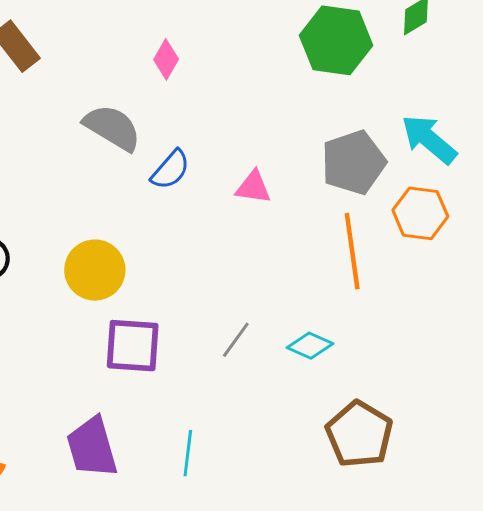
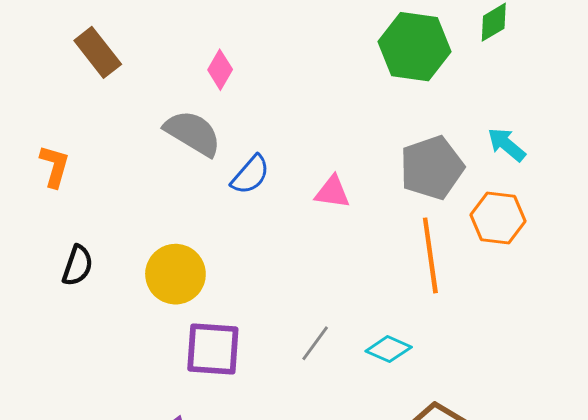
pink diamond: (166, 59) -> (220, 70), moved
cyan arrow: (429, 139) -> (507, 145), size x0.7

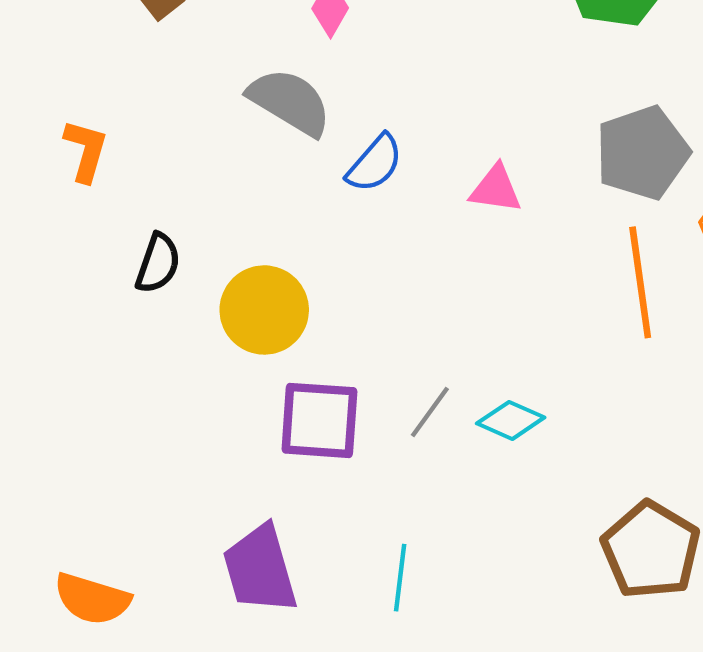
black semicircle: (78, 266) -> (158, 263), moved
gray line: (315, 343) -> (430, 412), moved
cyan diamond: (389, 349) -> (511, 420), moved

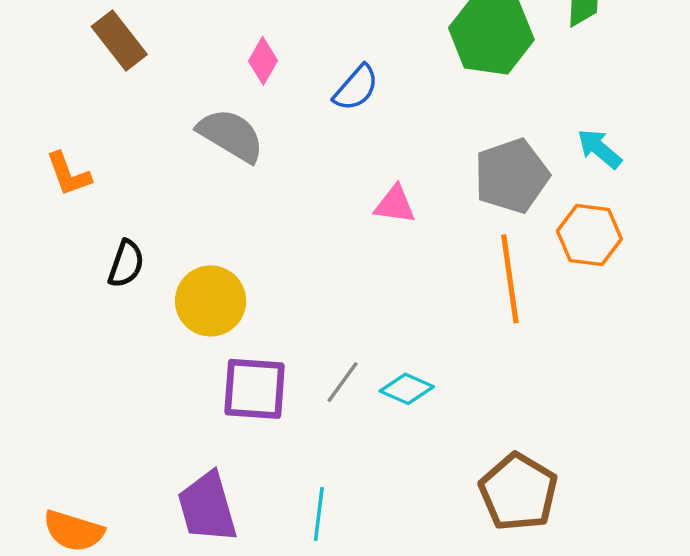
orange L-shape: (86, 151) -> (69, 174), turned 144
blue semicircle: (375, 163) -> (356, 88), moved

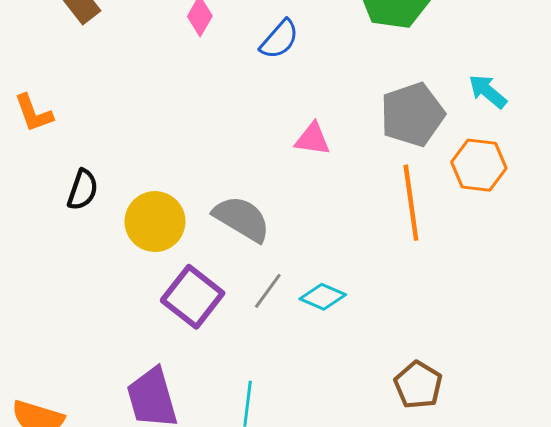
gray semicircle: (231, 135) -> (242, 219), moved
purple square: (255, 389) -> (193, 297), turned 34
brown pentagon: (518, 492) -> (418, 385), size x0.7

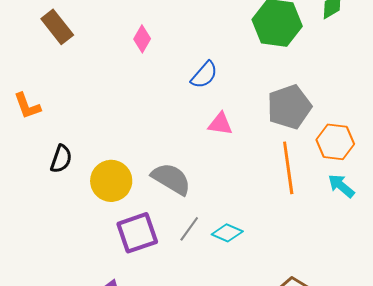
blue semicircle: (279, 39) -> (204, 75), moved
cyan arrow: (488, 91) -> (341, 186), moved
purple square: (193, 297) -> (137, 233), turned 33

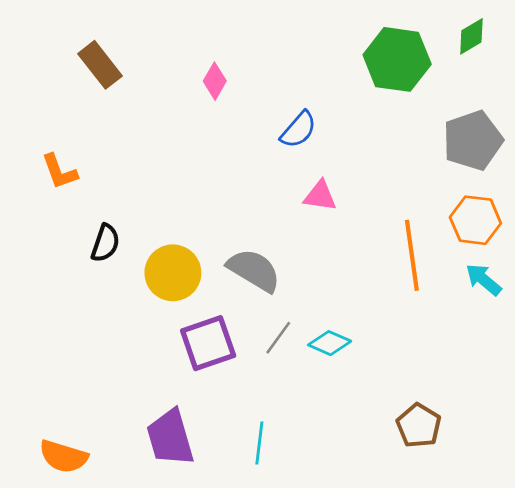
gray pentagon: (289, 107) -> (473, 140), moved

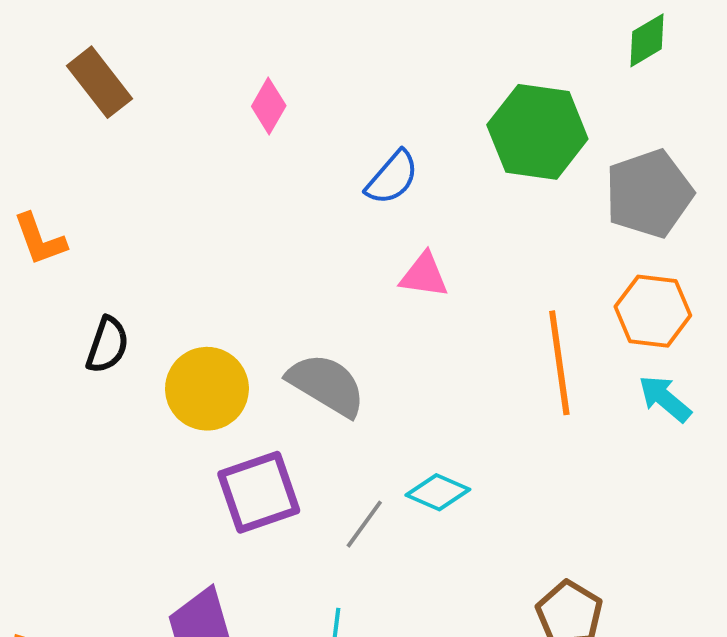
green hexagon: (397, 59) -> (537, 132), moved
gray line: (278, 338) -> (364, 524), moved

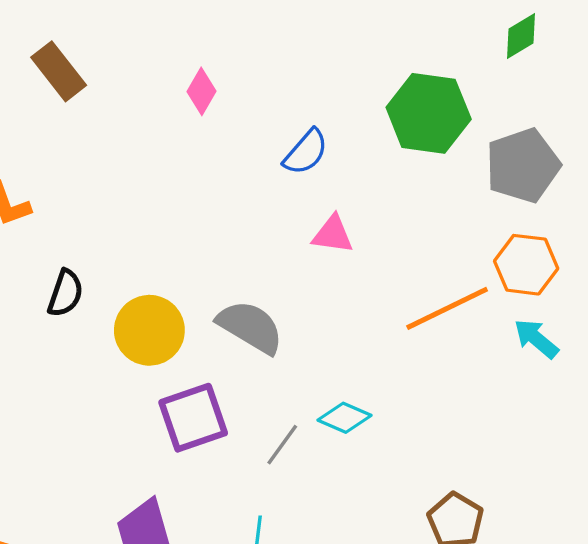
orange line: (559, 363) -> (447, 308), turned 72

